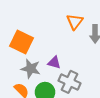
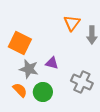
gray cross: (70, 82) -> (82, 82), moved

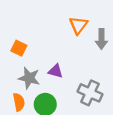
orange square: (20, 43) -> (19, 48), size x0.6
orange semicircle: (20, 90) -> (19, 102), turned 35

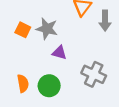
gray star: (29, 78) -> (47, 29), moved

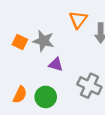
orange semicircle: (23, 83) -> (20, 95), turned 36

